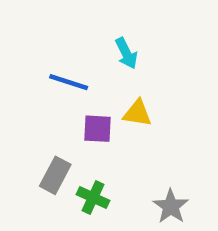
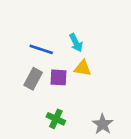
cyan arrow: (126, 53) -> (76, 43), moved
gray rectangle: (55, 175) -> (33, 79), moved

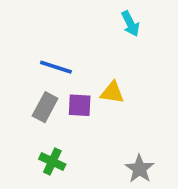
cyan arrow: (76, 43) -> (130, 24), moved
green cross: (56, 119) -> (52, 162), moved

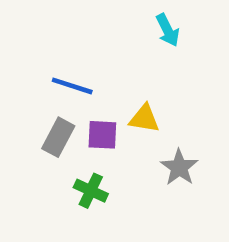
green cross: (52, 162) -> (91, 191), moved
gray star: (139, 169) -> (179, 167), moved

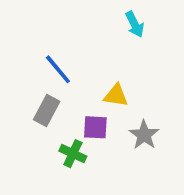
blue line: (72, 86) -> (58, 69), turned 32
purple square: (102, 135) -> (95, 127), moved

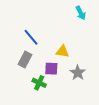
cyan arrow: (135, 24) -> (81, 13), moved

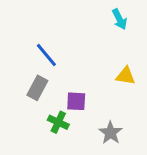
yellow triangle: (62, 51) -> (125, 76), moved
gray star: (78, 73) -> (111, 133), moved

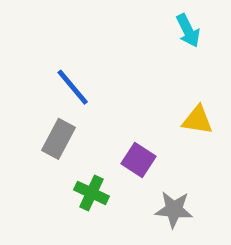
purple square: (76, 101) -> (139, 160), moved, turned 30
gray star: (111, 133) -> (174, 209), turned -30

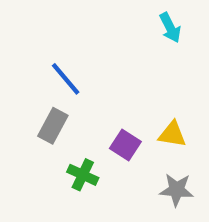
yellow triangle: (197, 120) -> (172, 134), moved
gray star: (174, 209) -> (177, 190), moved

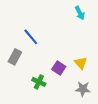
gray rectangle: (53, 126) -> (15, 57), moved
yellow triangle: (172, 134) -> (81, 63), turned 40

